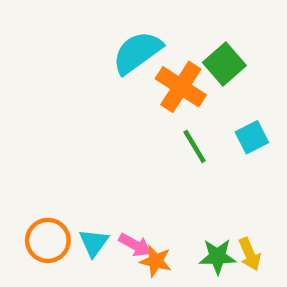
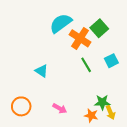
cyan triangle: (94, 243) -> (41, 71), moved, turned -32
green star: (217, 256) -> (102, 102), moved
orange star: (156, 261) -> (91, 116), moved

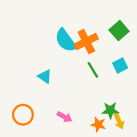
cyan semicircle: (61, 23) -> (66, 40), moved, turned -90
green square: (99, 28) -> (119, 31), moved
orange cross: (80, 38) -> (86, 42), turned 30

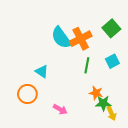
green line: (93, 70) -> (87, 65), turned 42
orange circle: (23, 115) -> (27, 94), moved
orange star: (98, 125) -> (96, 93), moved

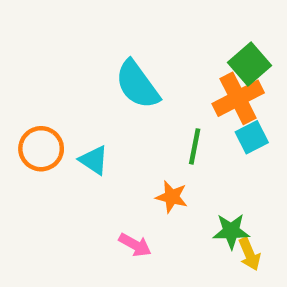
orange cross: (81, 39) -> (238, 98), moved
orange star: (96, 93) -> (172, 197), moved
orange circle: (27, 94) -> (41, 149), moved

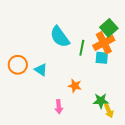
cyan square: (252, 137) -> (102, 58), moved, turned 32
green line: (195, 146) -> (82, 48), moved
pink arrow: (135, 245) -> (59, 107), turned 56

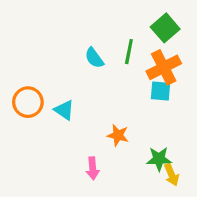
green square: (109, 28) -> (165, 28), moved
cyan semicircle: (60, 37) -> (94, 58), size x0.6
green line: (82, 48) -> (129, 52), moved

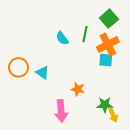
pink arrow: (93, 168) -> (61, 111), size x1.5

